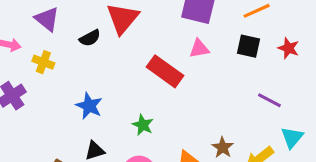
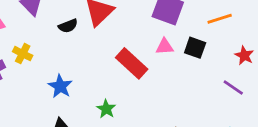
black square: (248, 46) -> (195, 48), moved
yellow cross: (43, 62) -> (23, 54), moved
purple line: (269, 100) -> (233, 88), moved

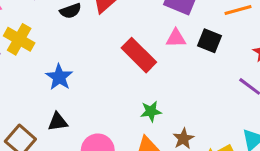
yellow cross: (23, 54) -> (19, 39), size x1.4
green star: (106, 109) -> (151, 111), moved, turned 30

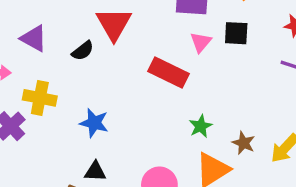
pink triangle: (176, 38) -> (201, 42), turned -30
black triangle: (58, 122) -> (95, 171), moved, turned 30

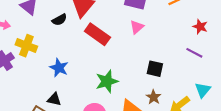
black square: (236, 33) -> (155, 69), moved
red rectangle: (169, 72) -> (97, 34), moved
green star: (201, 126) -> (107, 81), moved, size x1.5

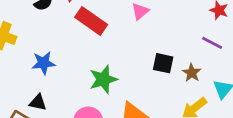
blue star: (59, 68) -> (43, 63), turned -30
brown star: (154, 97) -> (192, 73), moved

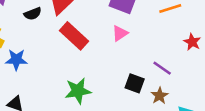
purple line: (212, 43) -> (162, 68), moved
blue star: (43, 63) -> (16, 60), moved

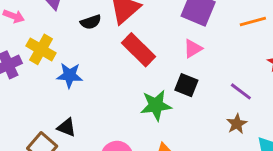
black square: (135, 83) -> (186, 85), moved
green star: (78, 91) -> (156, 105), moved

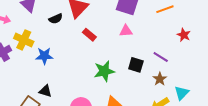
pink triangle: (193, 49) -> (126, 31), turned 32
red rectangle: (138, 50) -> (89, 35), size x0.6
black square: (186, 85) -> (136, 65), moved

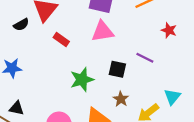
pink triangle: (126, 31) -> (102, 31), size x1.5
brown star: (160, 79) -> (121, 99), moved

